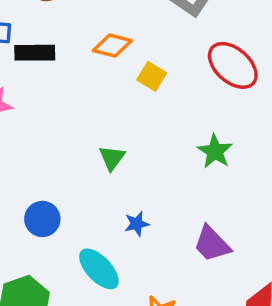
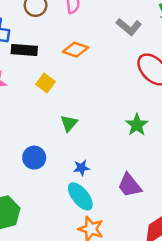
yellow square: (152, 76) -> (46, 83), moved
blue circle: (42, 219) -> (34, 158), moved
cyan ellipse: (99, 269) -> (80, 196), moved

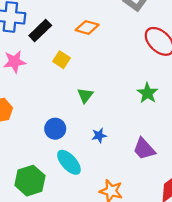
black rectangle: (24, 50) -> (40, 31), turned -45
cyan ellipse: (80, 196) -> (69, 162), moved

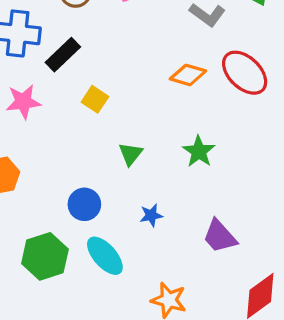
orange diamond: (87, 27) -> (188, 75), moved
green star: (147, 93) -> (199, 151), moved
green hexagon: (30, 181) -> (45, 256), moved

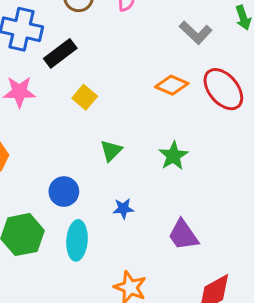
cyan ellipse: (105, 256) -> (77, 240), turned 39

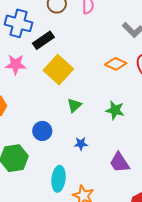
yellow square: (85, 97) -> (58, 70), size x1.8
green star: (173, 156) -> (115, 110), turned -30
cyan ellipse: (77, 240) -> (59, 179), moved

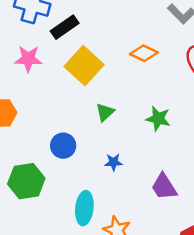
orange diamond: (116, 64) -> (144, 53), moved

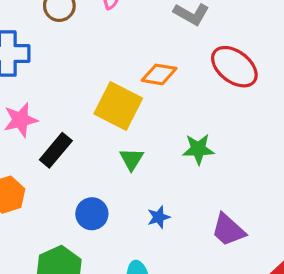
black rectangle: (65, 27) -> (56, 150), moved
yellow square: (84, 66) -> (118, 106), moved

